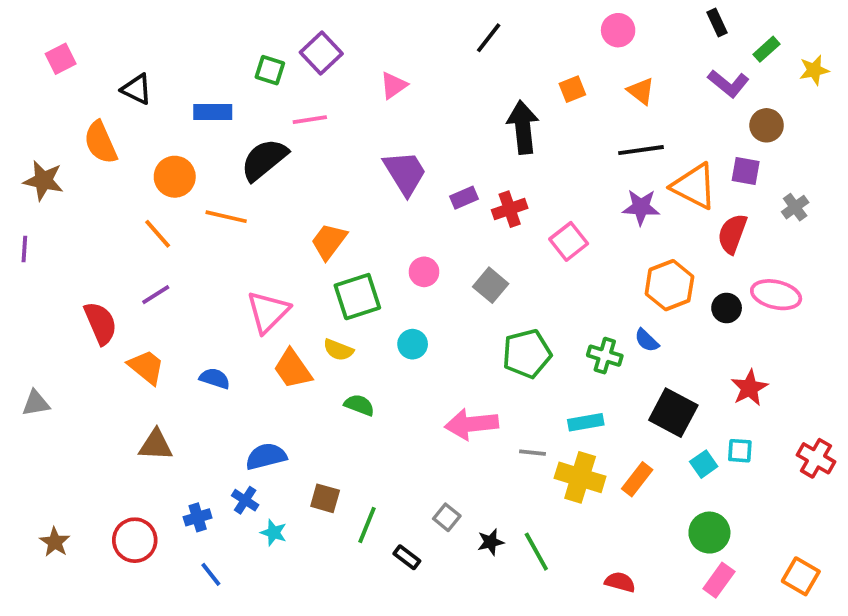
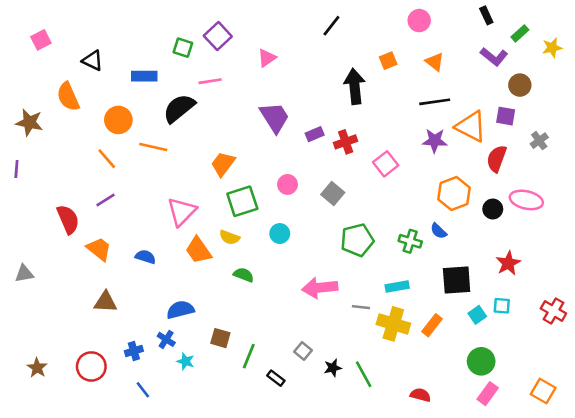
black square: (673, 413) -> (457, 280), turned -32

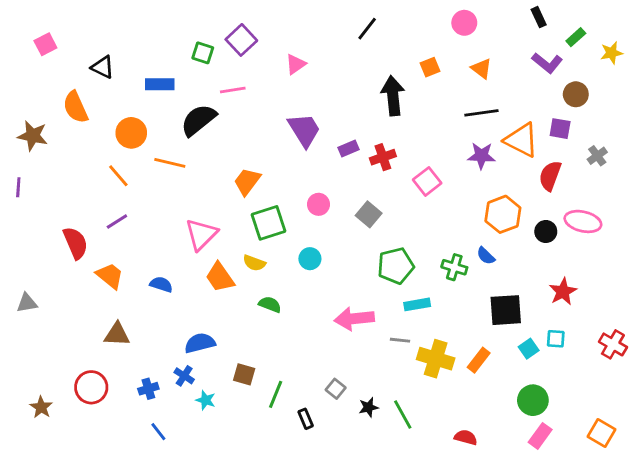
cyan rectangle: (397, 286) -> (417, 304), moved
red circle: (91, 366) -> (91, 387), moved
black rectangle: (276, 378) -> (306, 419), turned 30

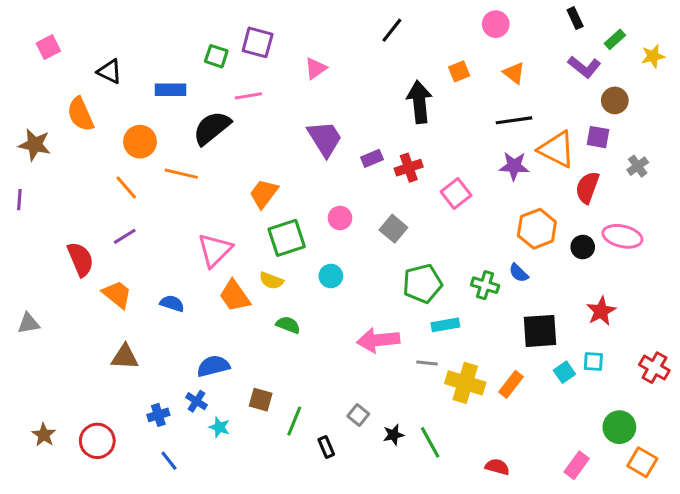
purple square: (241, 40) -> (258, 42), turned -32
red circle: (91, 387) -> (97, 441), moved
green circle: (533, 400) -> (619, 427), moved

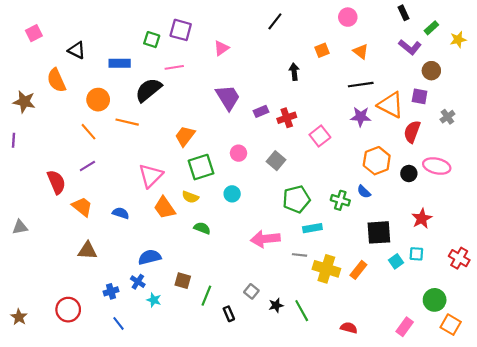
black arrow: (419, 102) -> (294, 72), size x0.6
brown star: (44, 435) -> (19, 317), moved

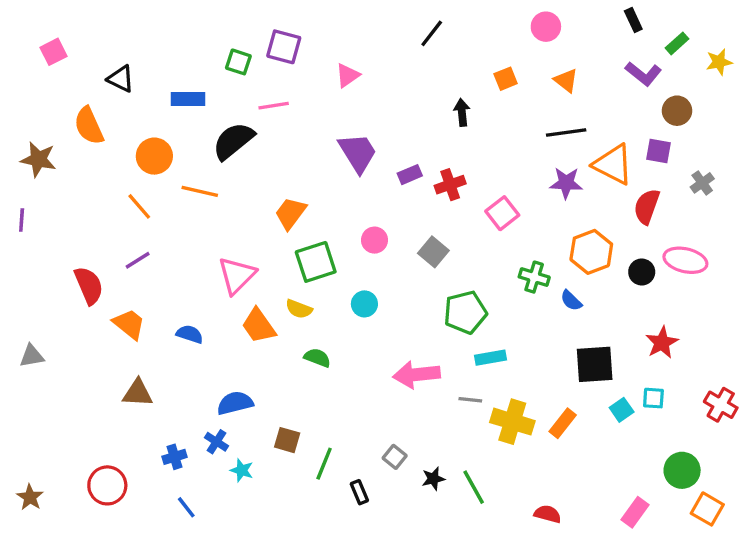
green cross: (340, 200) -> (534, 277), moved

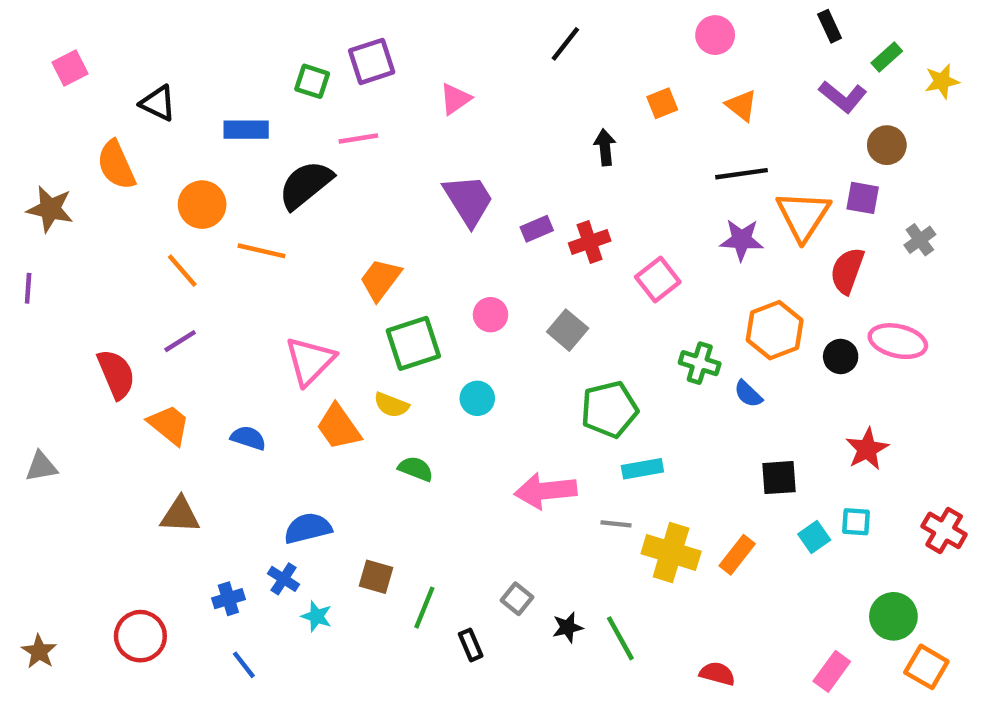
purple square: (284, 47) -> (372, 61), turned -33
orange triangle: (613, 164) -> (803, 216), turned 36
black square: (595, 364) -> (779, 478), size x0.7

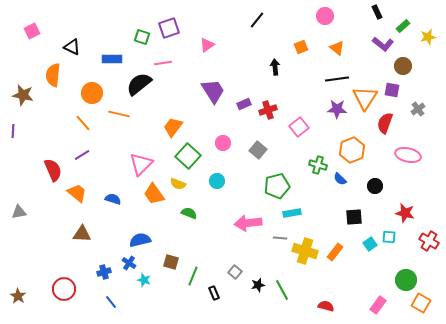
orange semicircle: (116, 165) -> (53, 75), turned 30
green square: (413, 343) -> (188, 156), turned -30
black circle: (841, 356) -> (375, 186), moved
red star: (867, 449) -> (405, 213), moved, turned -30

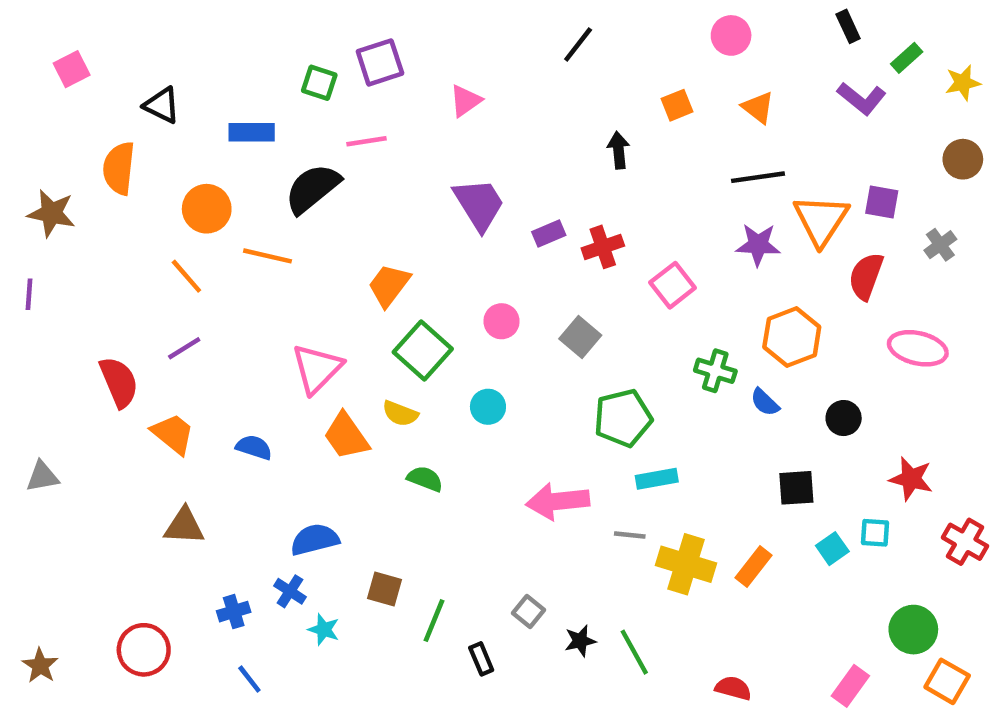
brown circle: (403, 66) -> (963, 159), moved

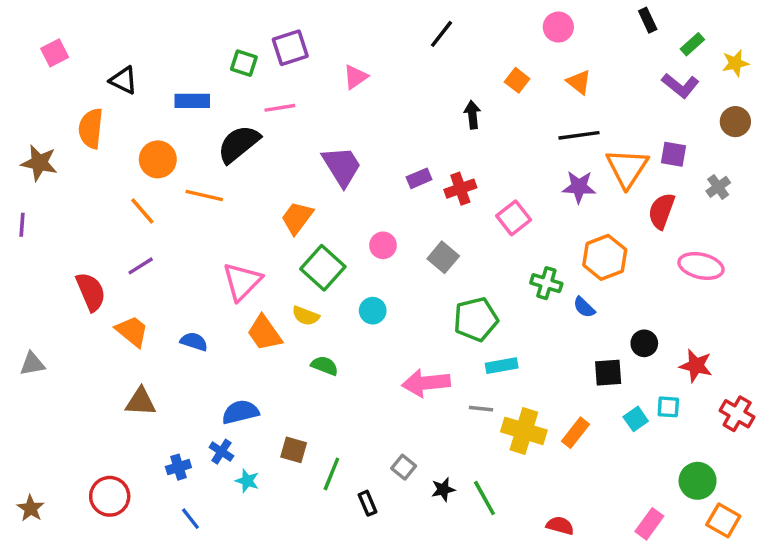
purple L-shape: (862, 98) -> (680, 85), moved
orange square: (677, 105) -> (517, 80), turned -30
purple trapezoid: (479, 204) -> (342, 166), moved
black circle: (844, 418) -> (644, 343), moved

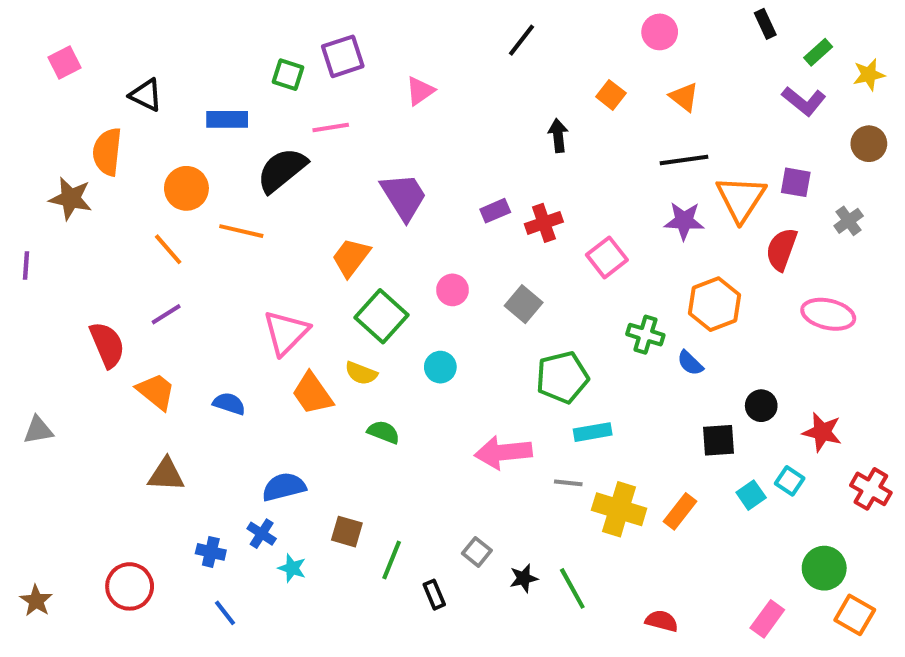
brown star: (39, 163) -> (71, 199), moved
cyan square: (668, 407) -> (790, 481), turned 30
blue cross: (178, 467) -> (211, 552), turned 30

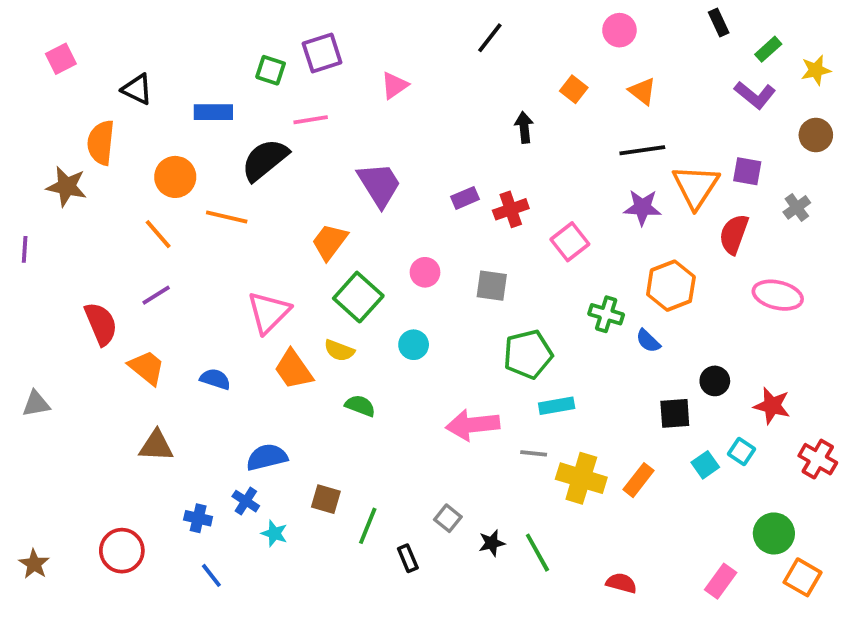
gray square: (524, 304) -> (492, 286), turned -32

